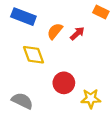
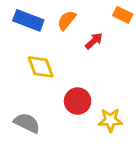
orange semicircle: (55, 31) -> (67, 20), moved

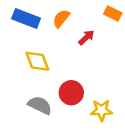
gray semicircle: (27, 123) -> (40, 105), moved

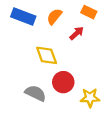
orange rectangle: (113, 13) -> (89, 12), moved
yellow diamond: (37, 61) -> (47, 55), moved

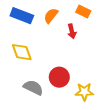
red arrow: (77, 33) -> (72, 31), turned 120
yellow diamond: (47, 55) -> (22, 52), moved

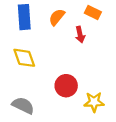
blue rectangle: (22, 16) -> (24, 17), turned 65
gray semicircle: (33, 88) -> (23, 105), moved

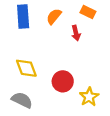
yellow diamond: (24, 58) -> (26, 68), moved
yellow star: (94, 102) -> (89, 97), turned -30

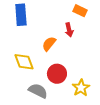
orange semicircle: (54, 16) -> (49, 44), moved
gray semicircle: (22, 100) -> (38, 91), moved

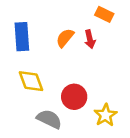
blue rectangle: (21, 15) -> (22, 37), moved
orange semicircle: (49, 44) -> (65, 38), moved

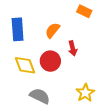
red arrow: (90, 39) -> (73, 48), moved
red circle: (74, 97) -> (50, 61), moved

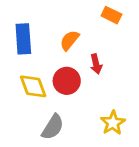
gray semicircle: (40, 96) -> (53, 127), turned 96

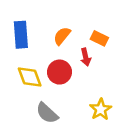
orange rectangle: (111, 15) -> (99, 38), moved
gray semicircle: (53, 127) -> (47, 113), turned 100

